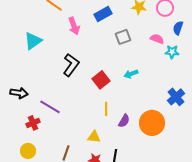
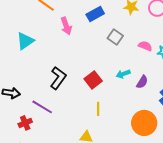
gray square: (123, 37) -> (115, 37), turned -35
pink semicircle: (157, 39) -> (145, 46), moved
black L-shape: (71, 65) -> (58, 78), moved
purple semicircle: (124, 121) -> (142, 82), moved

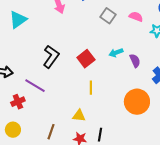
pink semicircle: (145, 46) -> (136, 17), moved
purple semicircle: (142, 82) -> (135, 61), turned -56

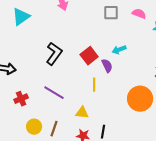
gray square: (108, 16) -> (111, 13), turned -35
purple semicircle: (135, 61) -> (107, 66), moved
purple line: (35, 86) -> (54, 93), moved
yellow circle: (13, 130) -> (34, 127), moved

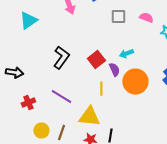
orange circle: (140, 99) -> (135, 82), moved
yellow triangle: (82, 113) -> (89, 116), size x1.6

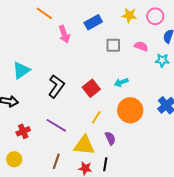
cyan triangle: (28, 20) -> (21, 70), moved
purple semicircle: (114, 70) -> (110, 138), moved
yellow line: (101, 88) -> (96, 117), turned 32
yellow circle: (41, 130) -> (14, 159), moved

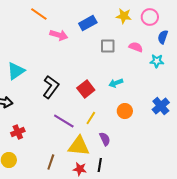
pink arrow: (64, 34) -> (59, 35), turned -54
orange circle: (130, 110) -> (125, 111), size x0.6
purple line: (56, 125) -> (64, 121), moved

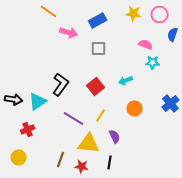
gray square: (108, 46) -> (99, 48), moved
cyan star: (157, 61) -> (153, 62), moved
cyan triangle: (16, 71) -> (38, 101), moved
red star: (80, 169) -> (82, 166), moved

